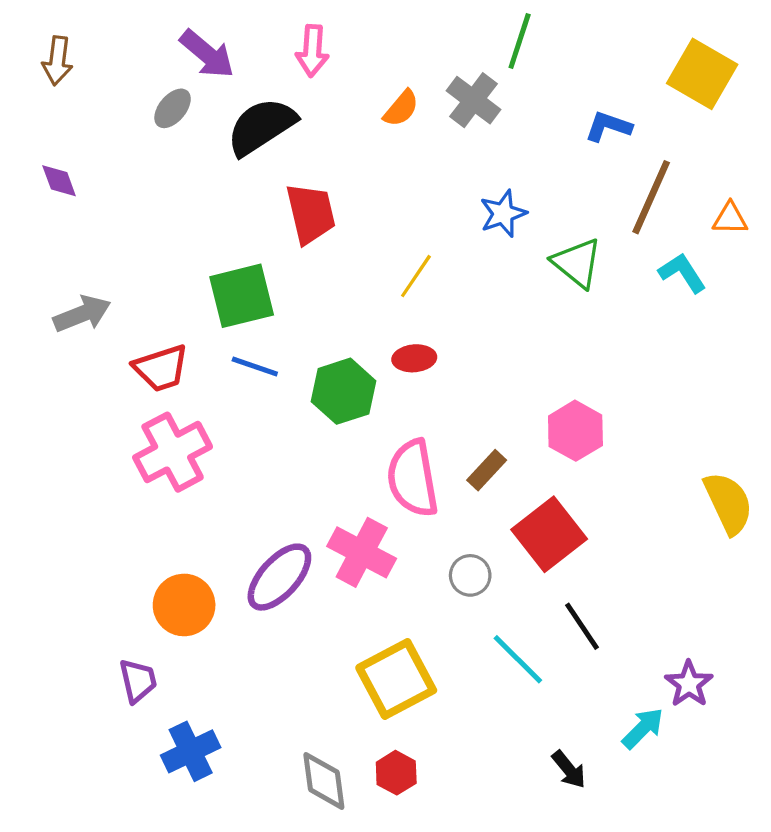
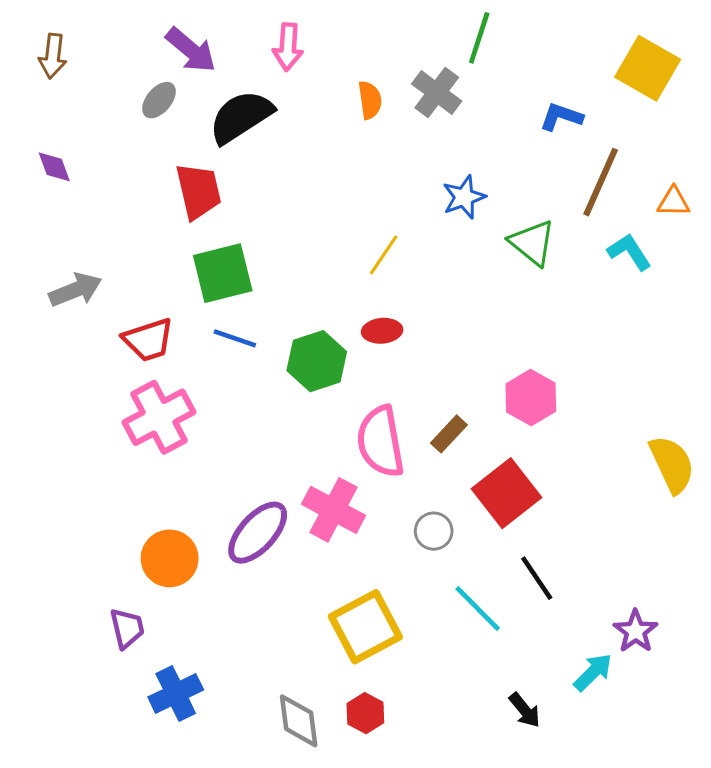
orange semicircle: (401, 108) -> (370, 100), turned -48
red trapezoid: (311, 214) -> (198, 191), moved

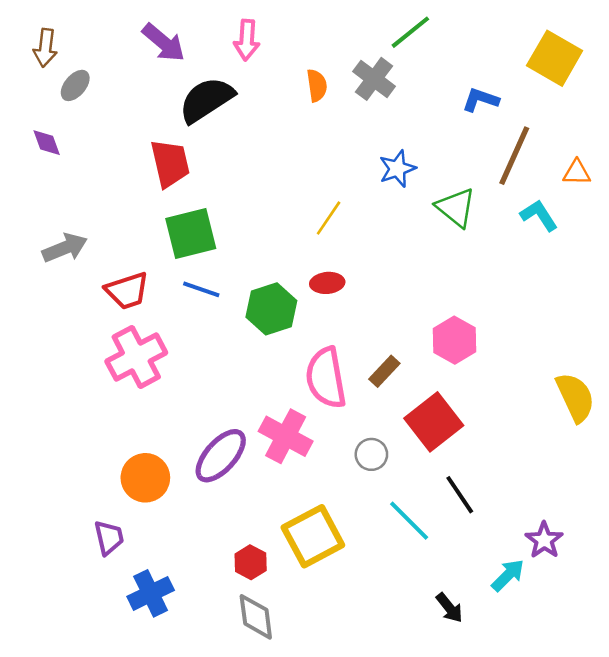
green line: (479, 38) -> (410, 32), turned 33
gray ellipse: (159, 100) -> (75, 85), moved
red hexagon: (365, 713) -> (251, 562), moved

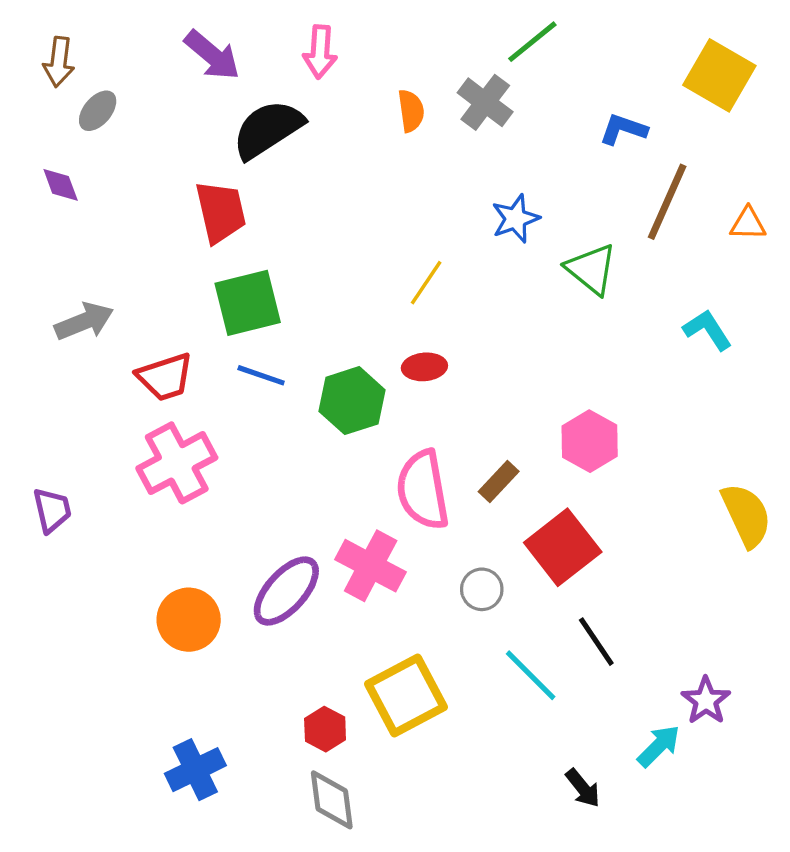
cyan L-shape: (539, 215) -> (708, 330), moved
purple trapezoid: (109, 538) -> (52, 510), moved

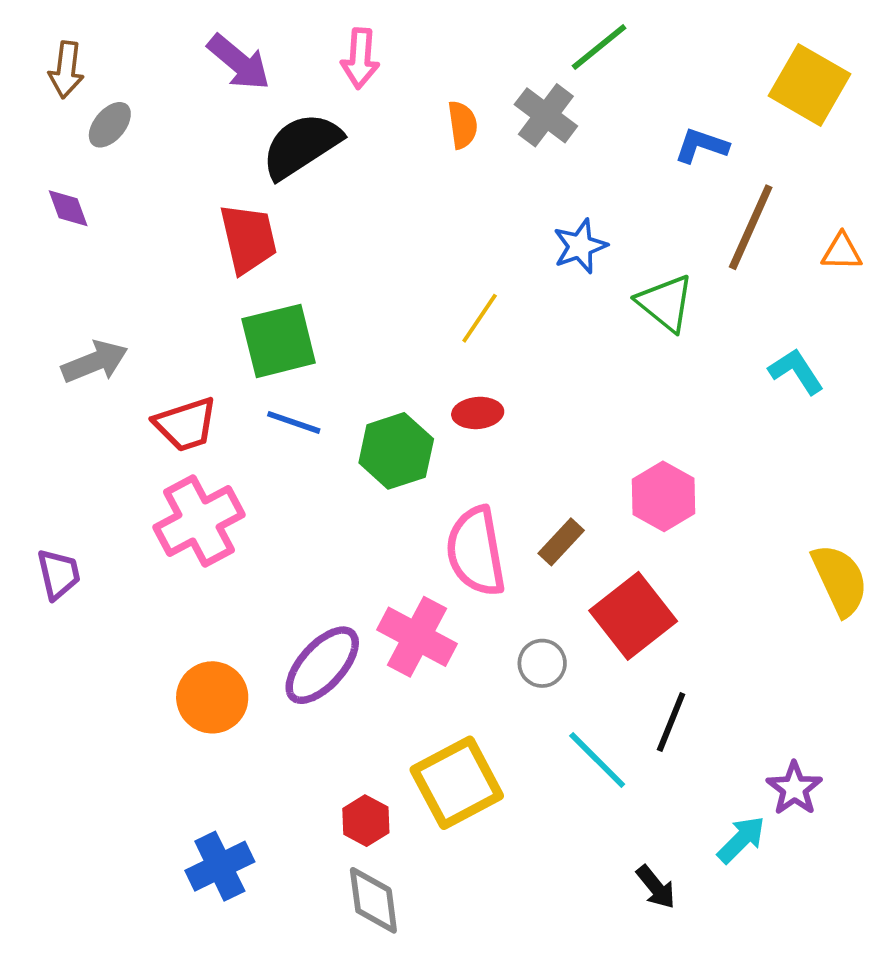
black line: (596, 642) -> (671, 722), turned 56

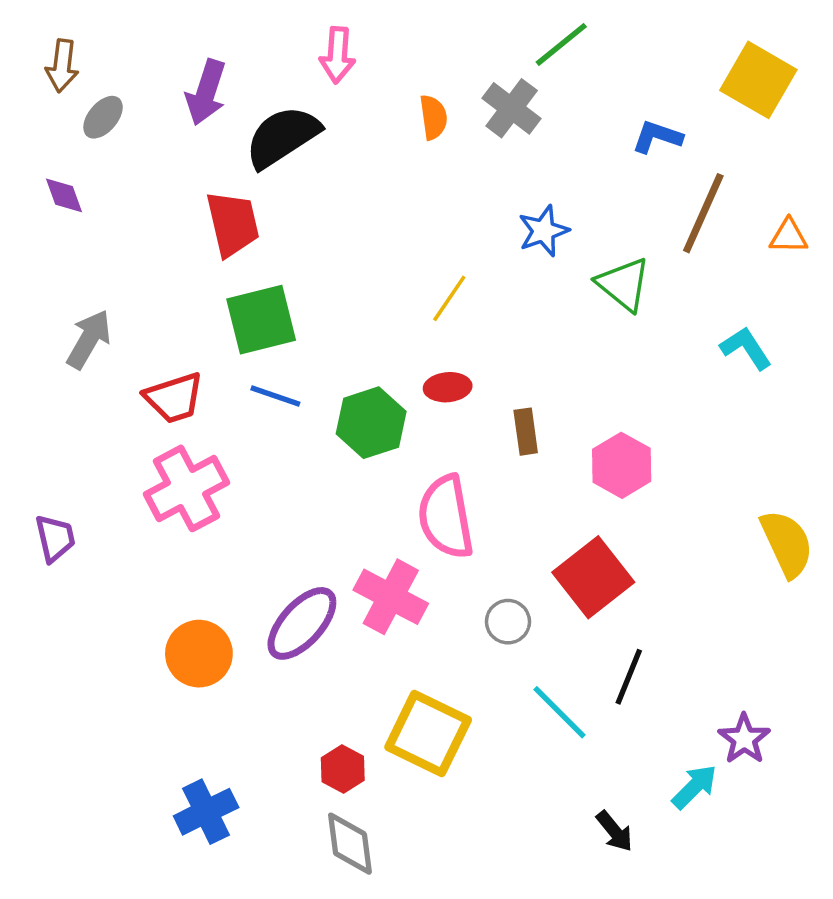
purple arrow: (239, 62) -> (206, 92), moved, turned 68
gray arrow: (95, 362) -> (89, 339), turned -38
brown rectangle: (561, 542) -> (526, 432), moved, turned -51
yellow square: (457, 783) -> (428, 734), turned -36

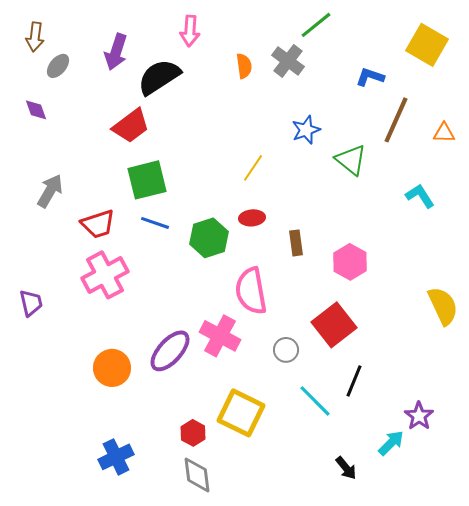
red trapezoid: (233, 224) -> (131, 126), turned 66

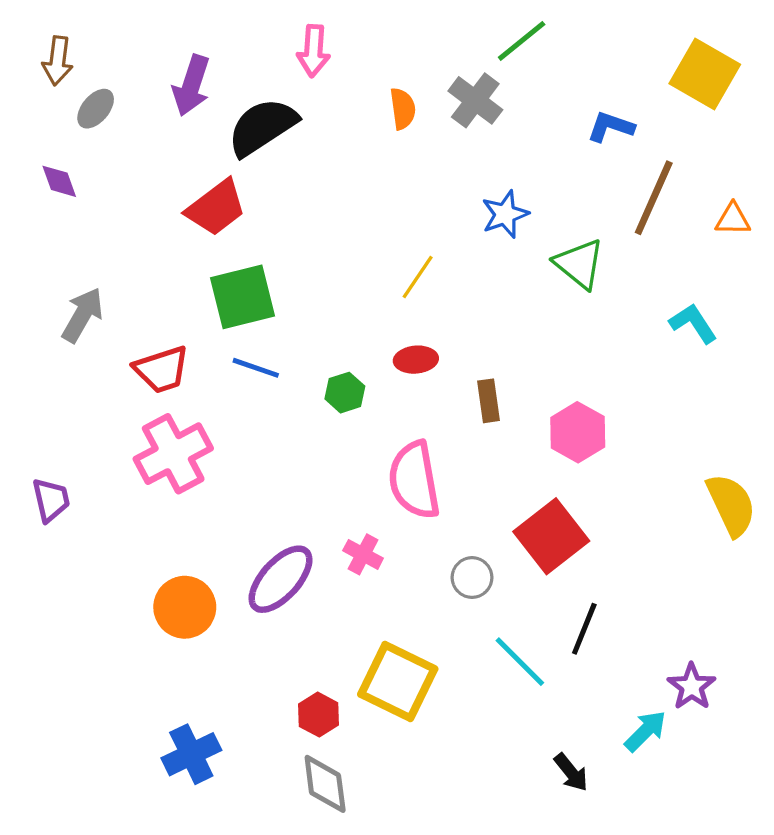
green hexagon: (209, 238) -> (345, 393), size x0.6
pink cross: (220, 336) -> (363, 554), size x0.6

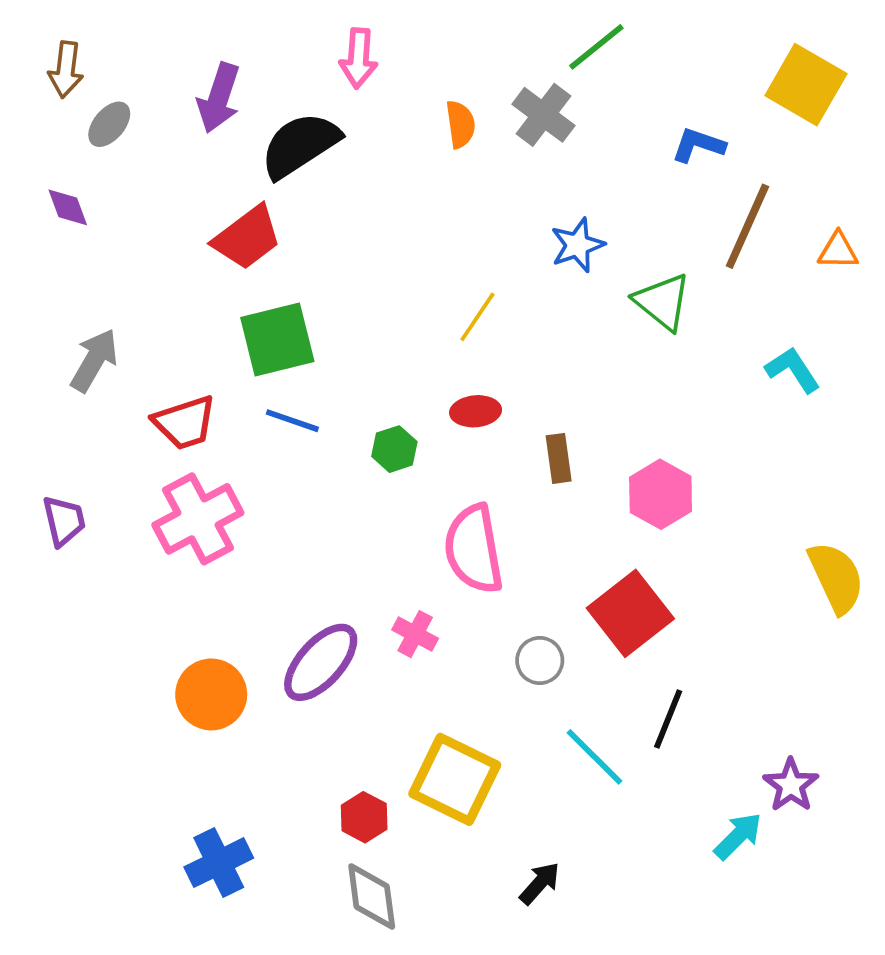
purple trapezoid: (51, 500) -> (64, 521), moved
black arrow: (571, 772) -> (540, 883), moved, turned -99

